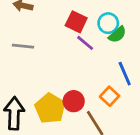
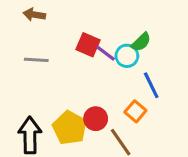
red square: (76, 22) -> (88, 45), moved
cyan circle: (108, 23) -> (127, 56), moved

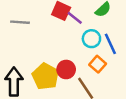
cyan circle: (127, 56) -> (91, 39), moved

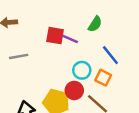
cyan circle: (91, 39) -> (82, 70), moved

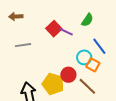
red square: (55, 36) -> (54, 29), turned 35
cyan circle: (82, 70) -> (84, 57), moved

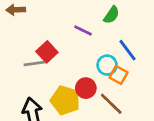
red square: (54, 29) -> (47, 52), moved
gray line: (23, 45) -> (34, 64), moved

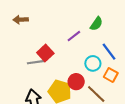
purple line: (83, 30) -> (74, 36), turned -64
orange square: (119, 75) -> (111, 75), moved

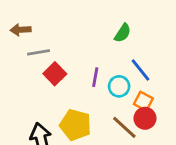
purple line: (74, 36) -> (95, 77), moved, turned -40
gray line: (35, 62) -> (38, 52), moved
red circle: (76, 82) -> (145, 118), moved

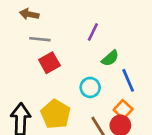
green semicircle: (123, 33) -> (110, 58), moved
purple line: (95, 77) -> (93, 32), moved
cyan circle: (119, 86) -> (90, 87), moved

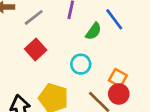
gray line: (40, 39) -> (34, 17), moved, turned -30
blue line: (128, 80) -> (114, 19), moved

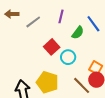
red square: (36, 49) -> (52, 47), moved

